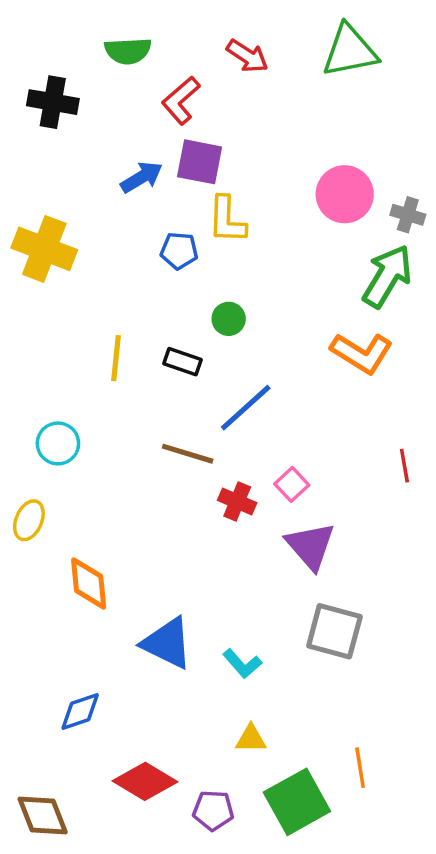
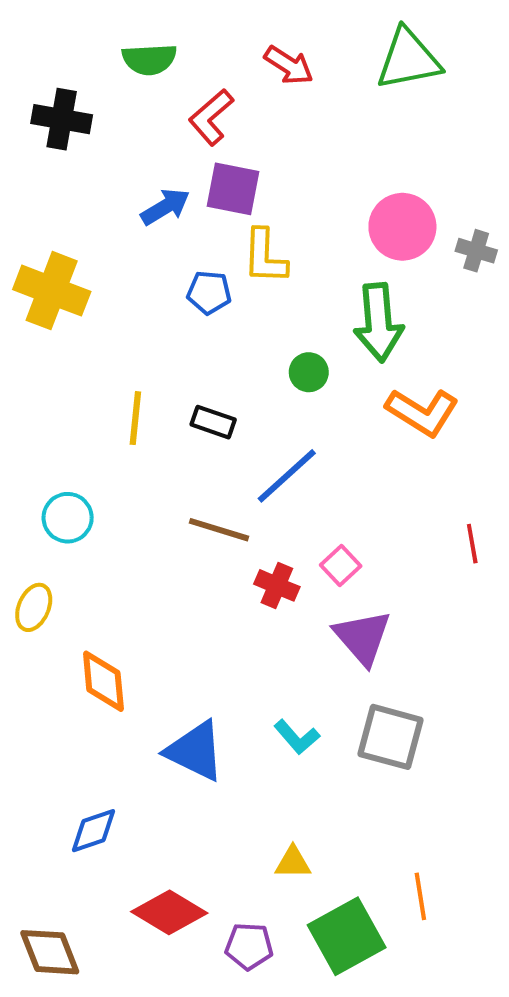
green arrow: (387, 276) -> (379, 322), moved, turned 144
green circle: (229, 319) -> (309, 372), moved
cyan L-shape: (242, 664) -> (297, 737), moved

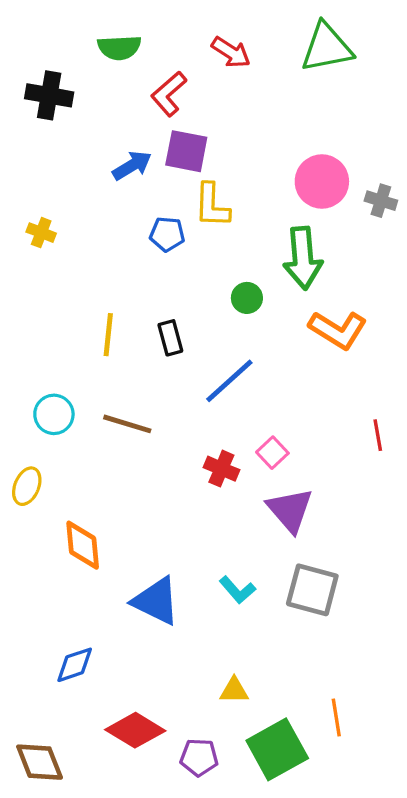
yellow cross: (52, 291) -> (41, 233), size x0.5
black rectangle: (213, 422) -> (170, 338), turned 56
brown line: (219, 530) -> (127, 424), moved

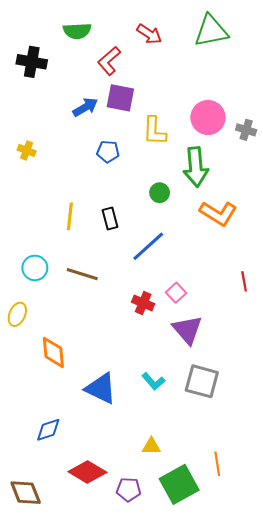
yellow L-shape: (212, 205) -> (154, 131), moved

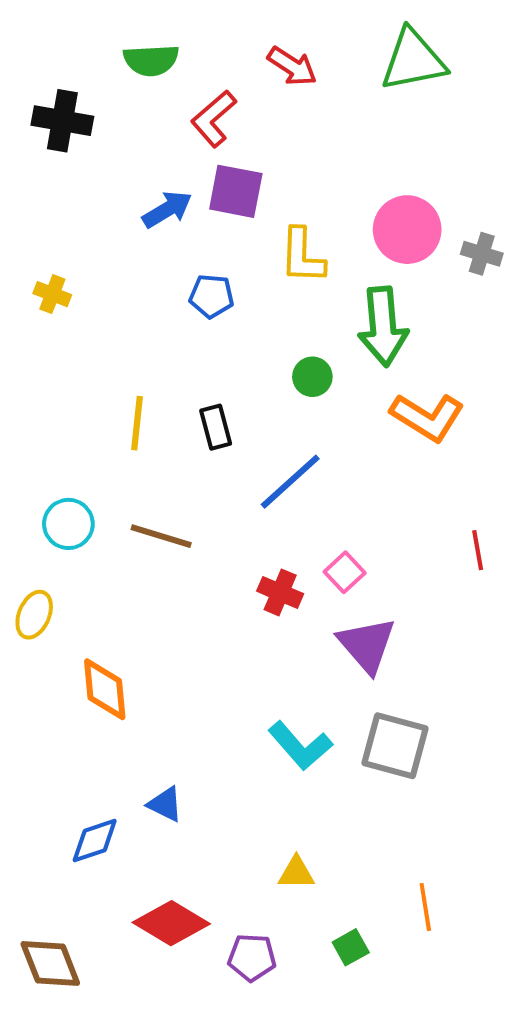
cyan L-shape: (153, 381) -> (300, 746), size x1.4
blue triangle: (101, 389) -> (165, 804), moved, size x0.6
green square: (179, 484) -> (351, 947), size x0.5

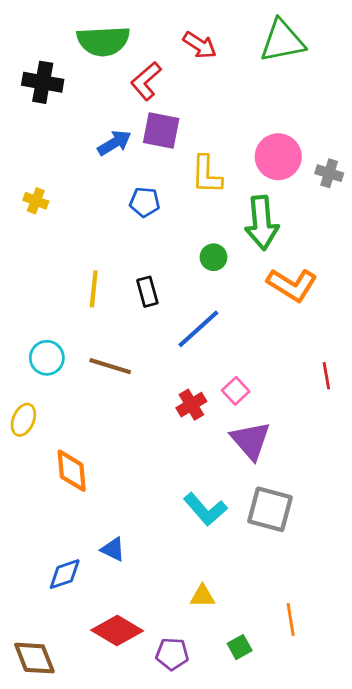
green semicircle: (151, 60) -> (103, 41), size x1.4
red cross: (280, 592) -> (191, 405), turned 36

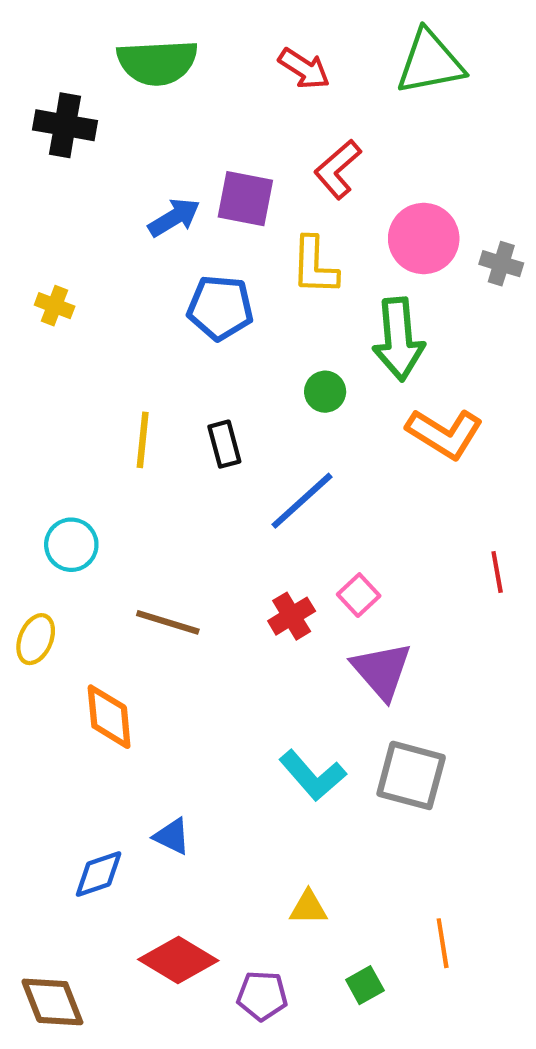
red L-shape: (146, 81) -> (338, 169), moved
blue pentagon: (145, 202) -> (220, 308), size x1.4
brown line: (110, 366) -> (168, 622), moved

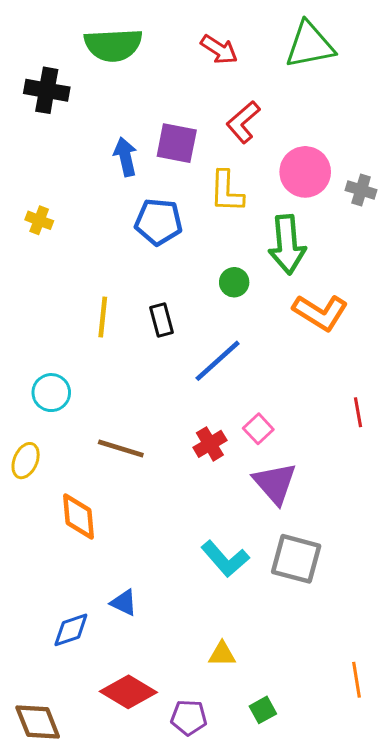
blue arrow: (174, 218) -> (125, 157), turned -72
orange line: (443, 943) -> (357, 680), moved

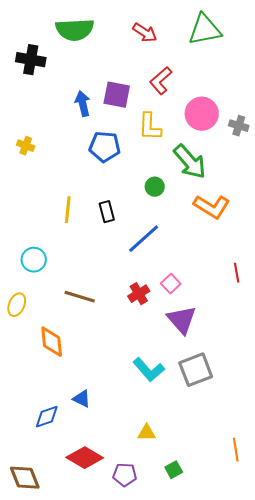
green arrow: (287, 244) -> (190, 162), turned -36
gray square: (296, 559) -> (196, 370), turned -36

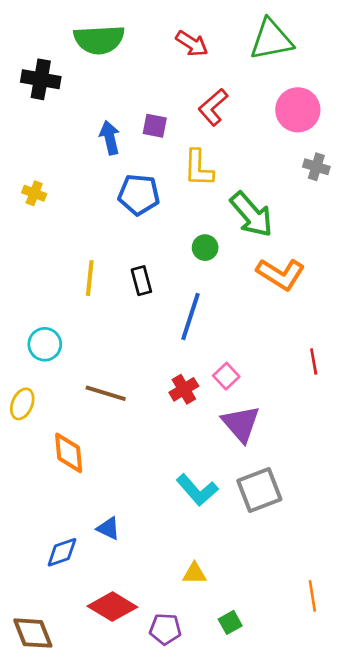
purple square: (117, 95) -> (155, 126), size x0.7
pink circle: (202, 114) -> (298, 110), moved
blue line: (144, 239) -> (190, 316), turned -30

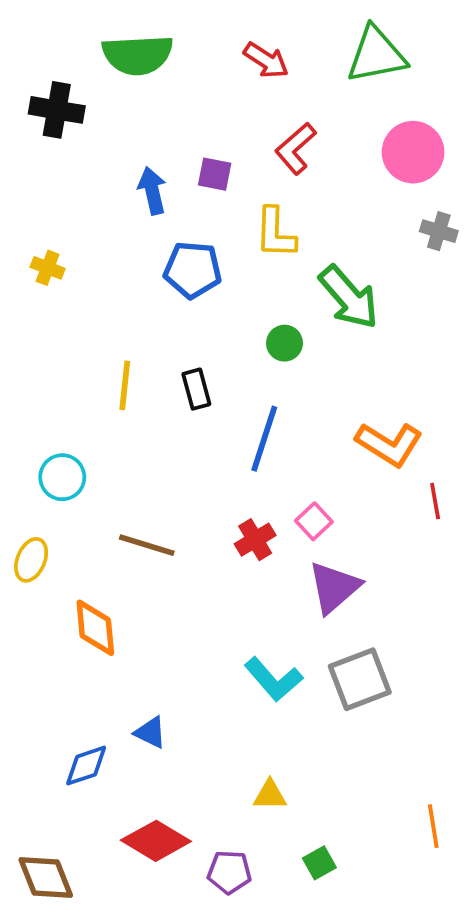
orange L-shape: (281, 274) -> (389, 444), moved
purple triangle: (241, 424) -> (334, 587), turned 30

